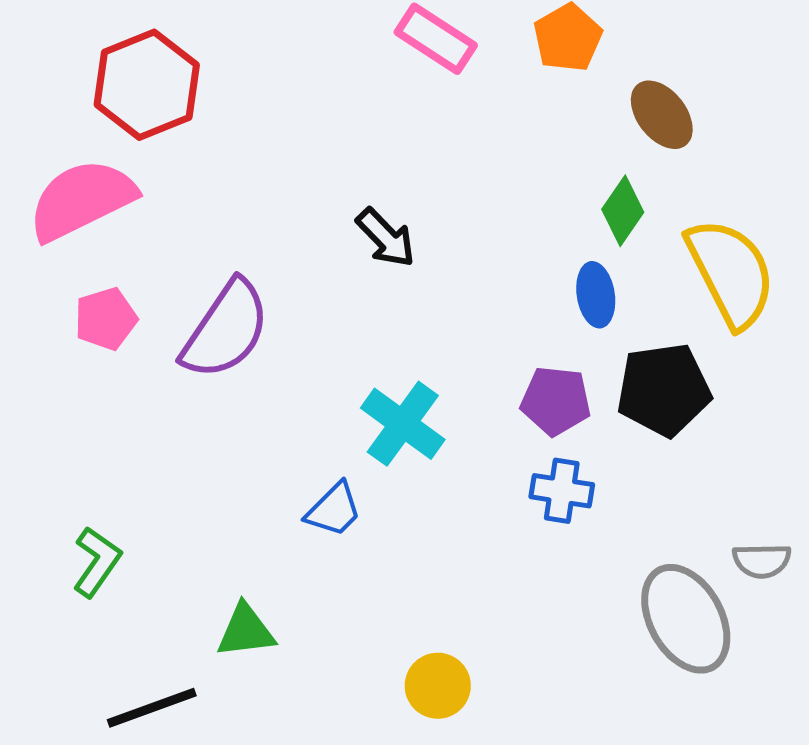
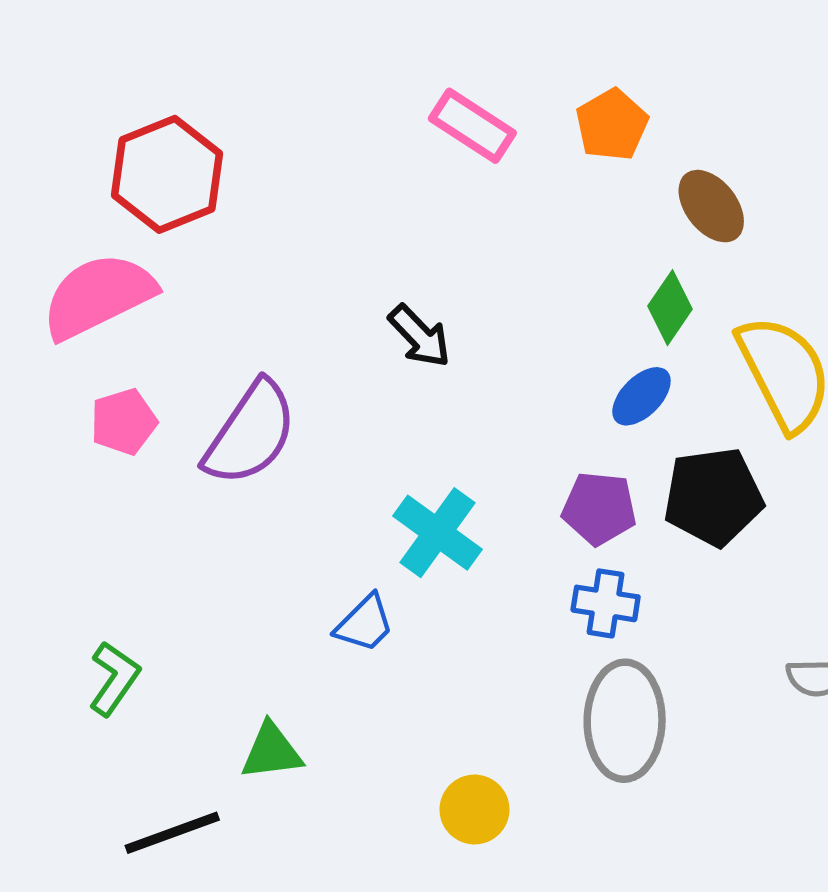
blue ellipse: (596, 295) -> (641, 396), turned 54
gray ellipse: (686, 619) -> (625, 721), moved, turned 30

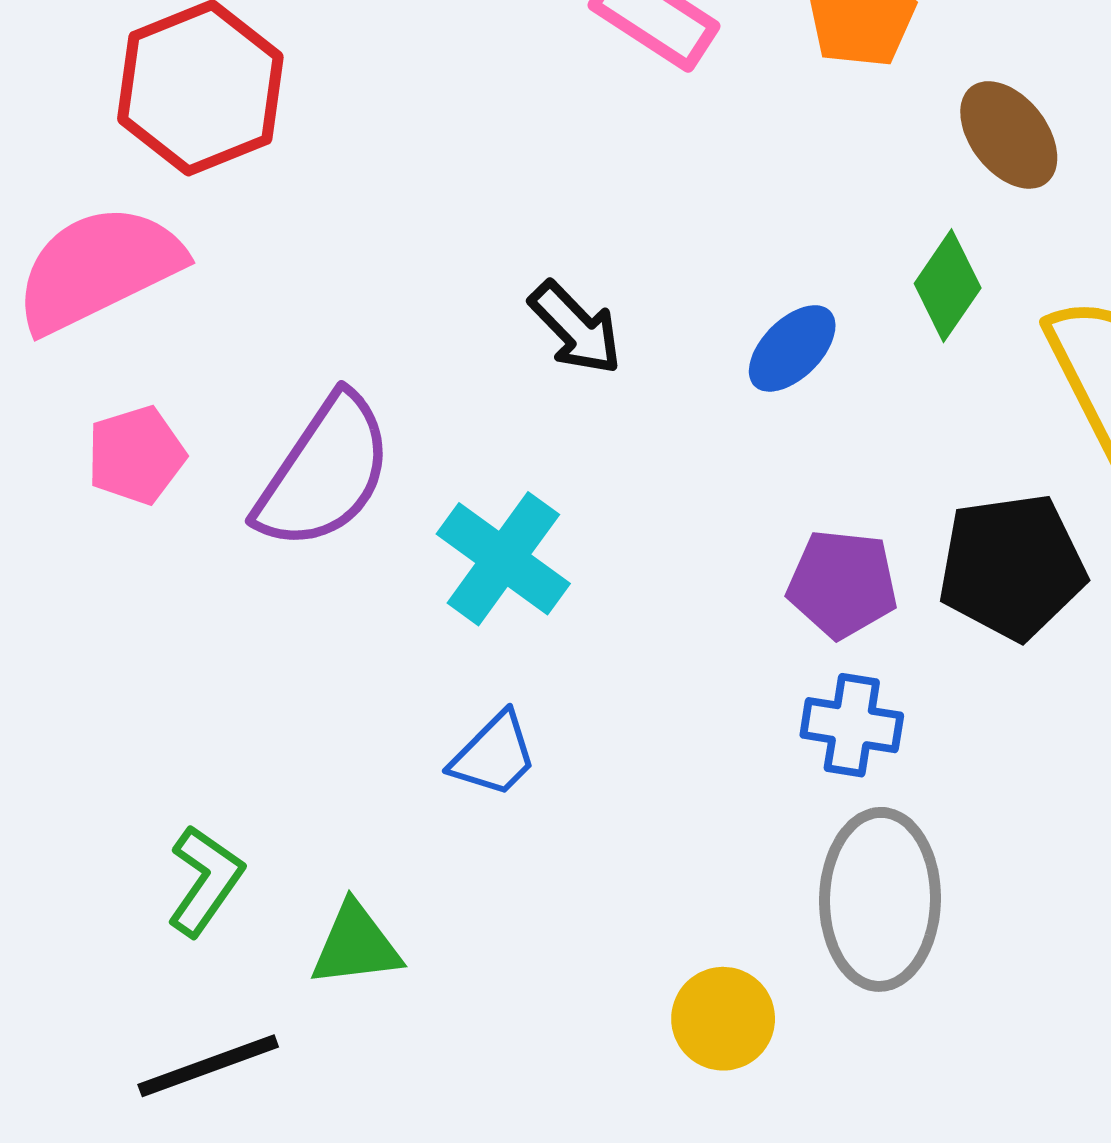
blue ellipse: (641, 396) -> (792, 348), moved
cyan cross: (438, 533) -> (503, 559), moved
green L-shape: (114, 678) -> (205, 881), moved
yellow circle: (475, 810) -> (723, 1019), moved

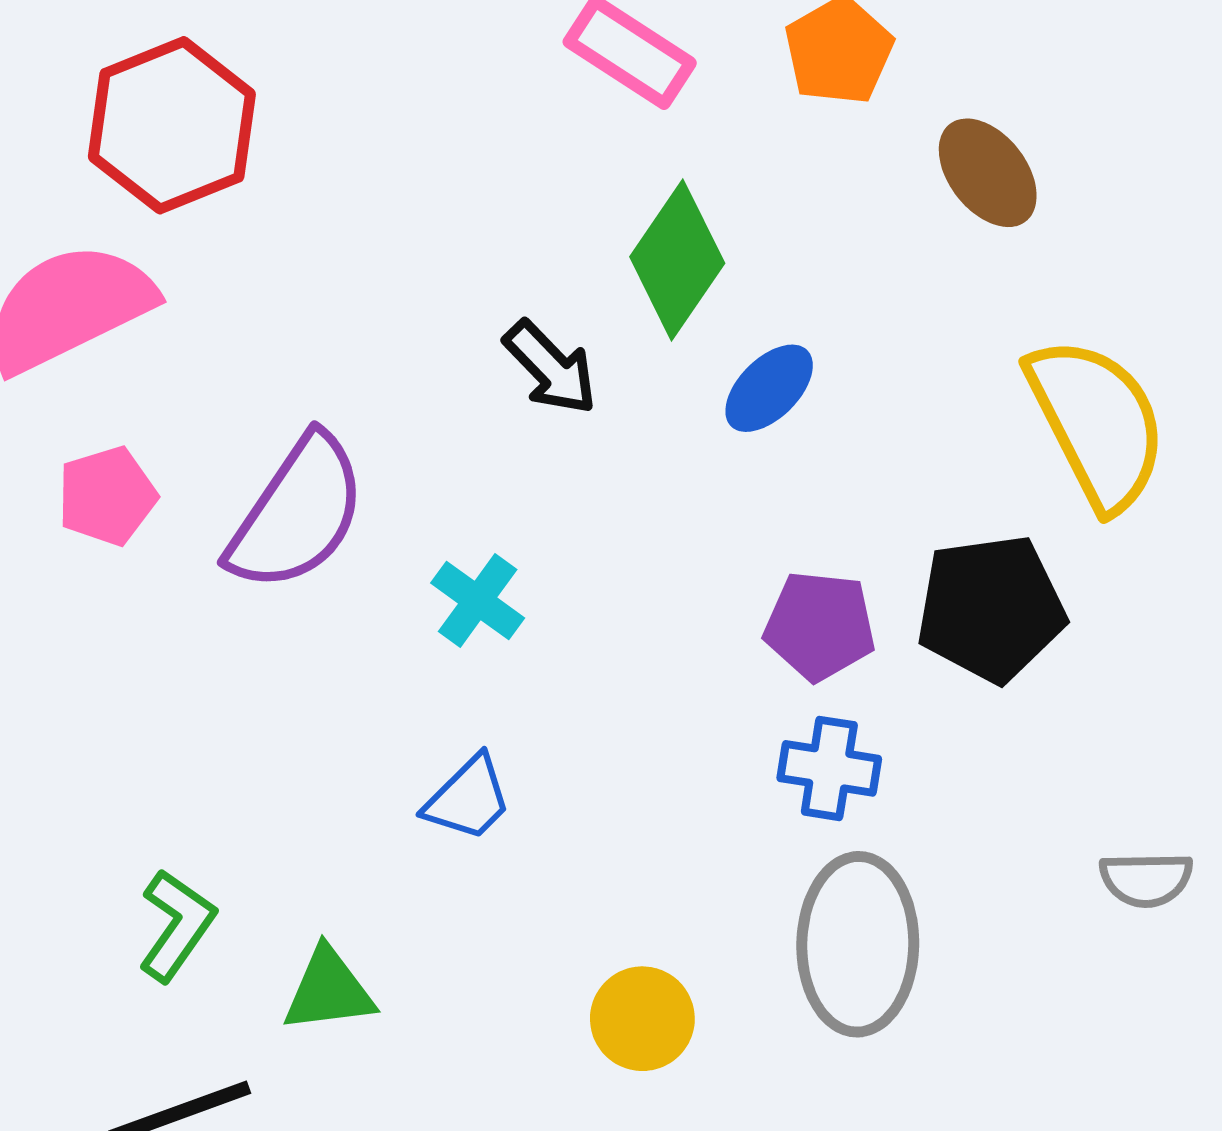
green diamond: (948, 286) -> (677, 260), moved, size x1.4
cyan cross: (503, 559) -> (478, 601), size x0.7
yellow circle: (723, 1019) -> (642, 1019), moved

